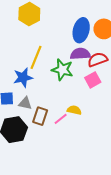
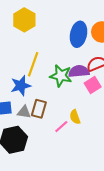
purple semicircle: (80, 54) -> (79, 71), moved
yellow semicircle: (74, 110) -> (75, 117), turned -120
brown rectangle: (40, 116) -> (39, 109), moved

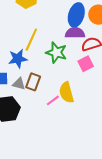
purple semicircle: (79, 71) -> (75, 33), moved
yellow semicircle: (75, 117) -> (66, 92), size x1.5

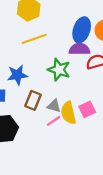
yellow line: (31, 40) -> (34, 39), moved, turned 45
pink square: (86, 64) -> (87, 109), moved
gray triangle: (19, 84) -> (54, 106), moved

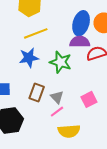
blue star: (17, 75) -> (29, 58), moved
gray triangle: (54, 106) -> (57, 97), turned 32
yellow semicircle: (68, 113) -> (69, 131), moved, turned -80

